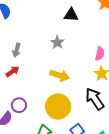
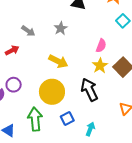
gray arrow: (17, 50) -> (28, 31), moved, turned -80

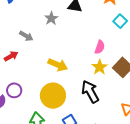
gray star: (61, 28) -> (51, 18), moved

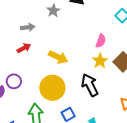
gray arrow: (26, 36) -> (28, 27), turned -40
red arrow: (11, 56) -> (24, 48), moved

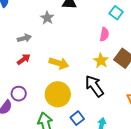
pink semicircle: (101, 41) -> (104, 34), moved

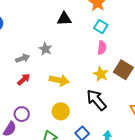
cyan square: (116, 13) -> (101, 27), moved
gray star: (47, 18) -> (45, 49), moved
yellow circle: (58, 94) -> (61, 111), size x0.7

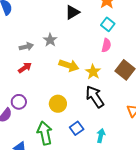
black triangle: (64, 19) -> (72, 12), turned -35
yellow star: (101, 74) -> (93, 72), moved
yellow arrow: (59, 80) -> (69, 65), moved

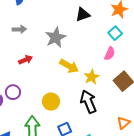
gray star: (50, 40) -> (56, 37), size x1.5
gray arrow: (26, 47) -> (19, 29), moved

